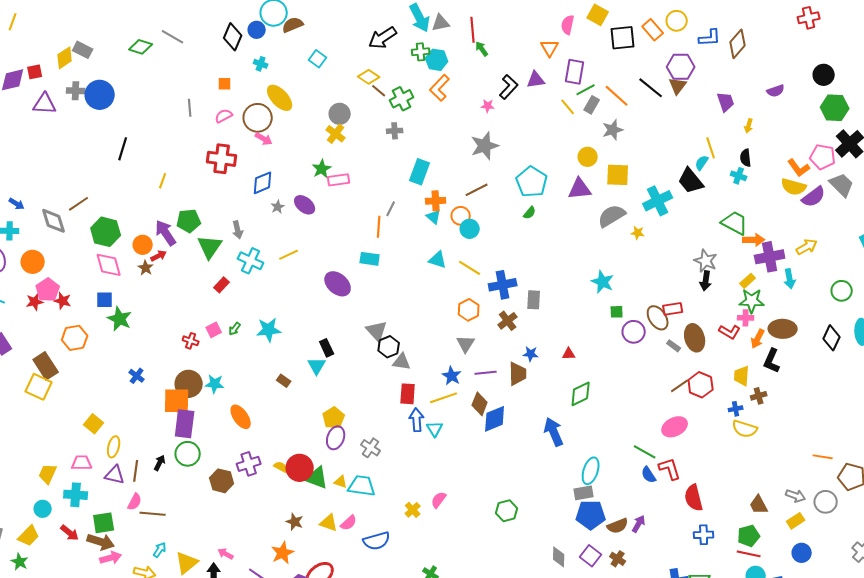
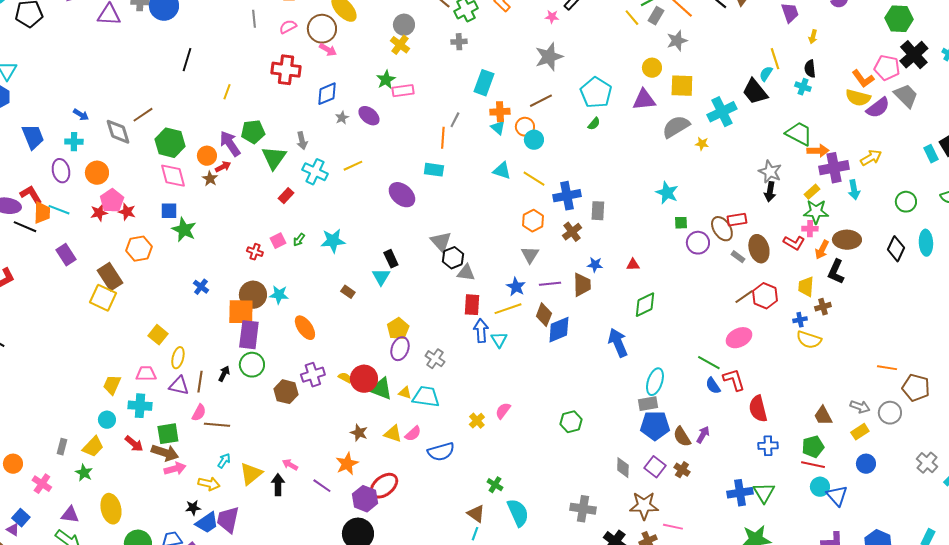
brown semicircle: (618, 526) -> (682, 437), turned 80

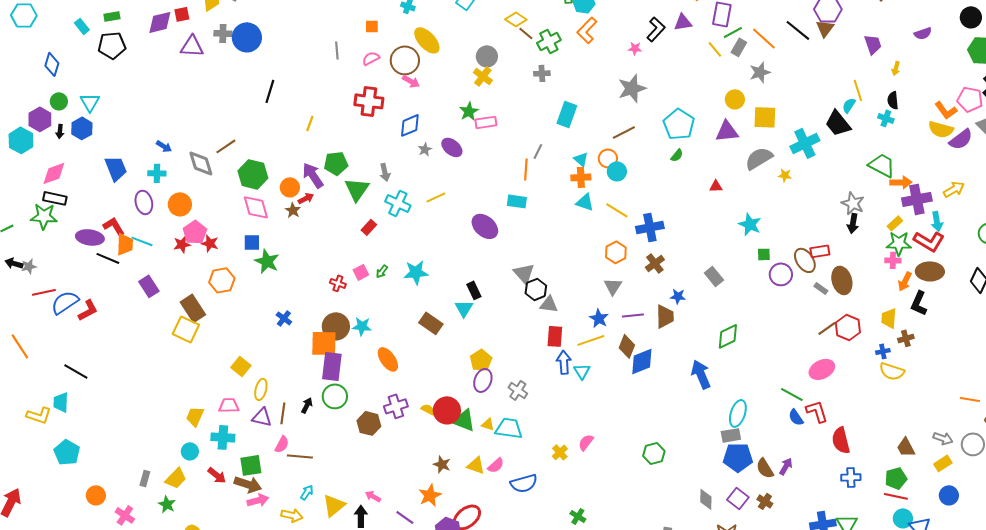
orange cross: (500, 112) -> (581, 177), moved
gray rectangle: (598, 211) -> (714, 276), moved, turned -42
red L-shape: (794, 243) -> (929, 241), moved, size x1.4
red triangle: (633, 265) -> (716, 186), moved
brown rectangle: (348, 292) -> (431, 323), size x1.6

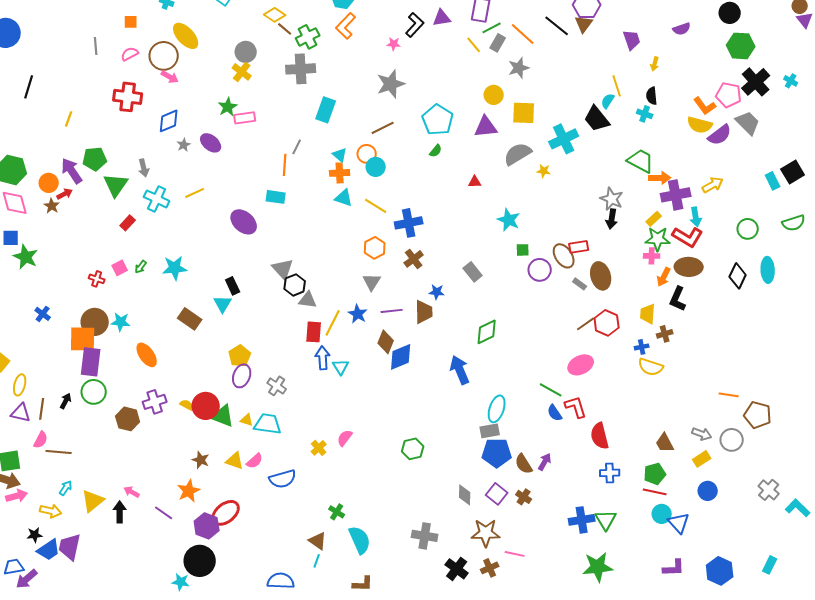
gray cross: (542, 73) -> (301, 69), size x1.8
yellow line: (591, 340) -> (333, 323), moved, turned -44

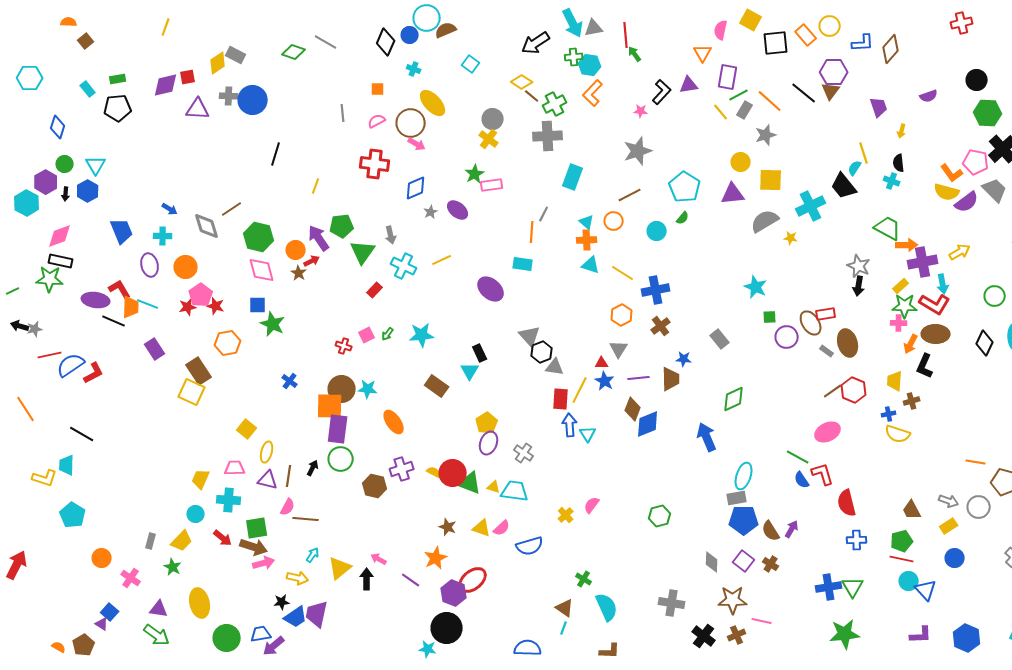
cyan circle: (376, 167) -> (657, 231), moved
red triangle: (475, 182) -> (602, 363), moved

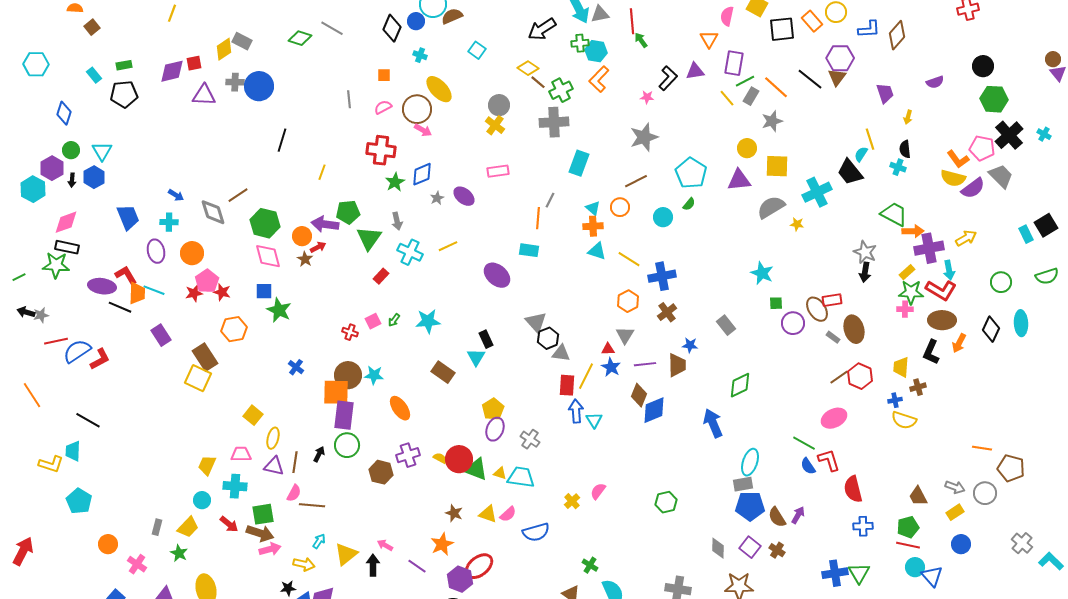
green star: (475, 174) -> (395, 182), moved
purple arrow: (319, 238) -> (325, 224), turned -48
orange arrow: (911, 344) -> (959, 343), moved

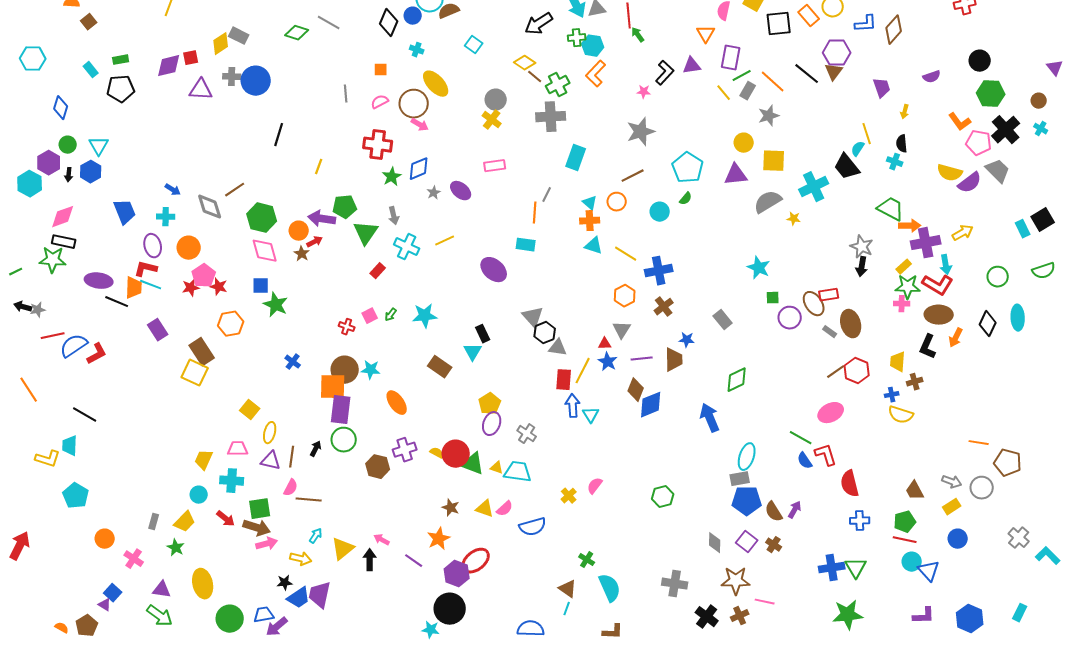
brown circle: (1053, 59) -> (1039, 101), moved
orange L-shape: (958, 159) -> (960, 122), moved
red L-shape: (126, 275) -> (146, 269), moved, turned -45

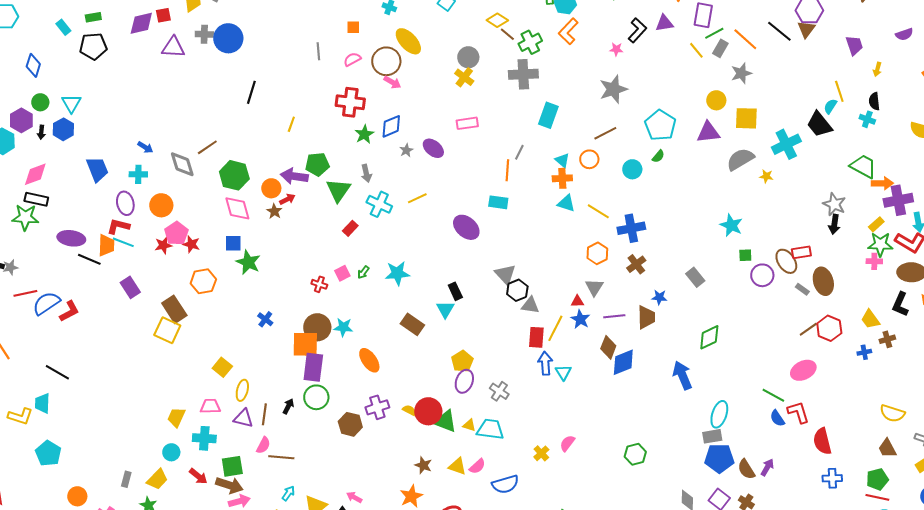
yellow trapezoid: (898, 362) -> (870, 319), turned -40
yellow semicircle: (901, 415) -> (892, 413), moved

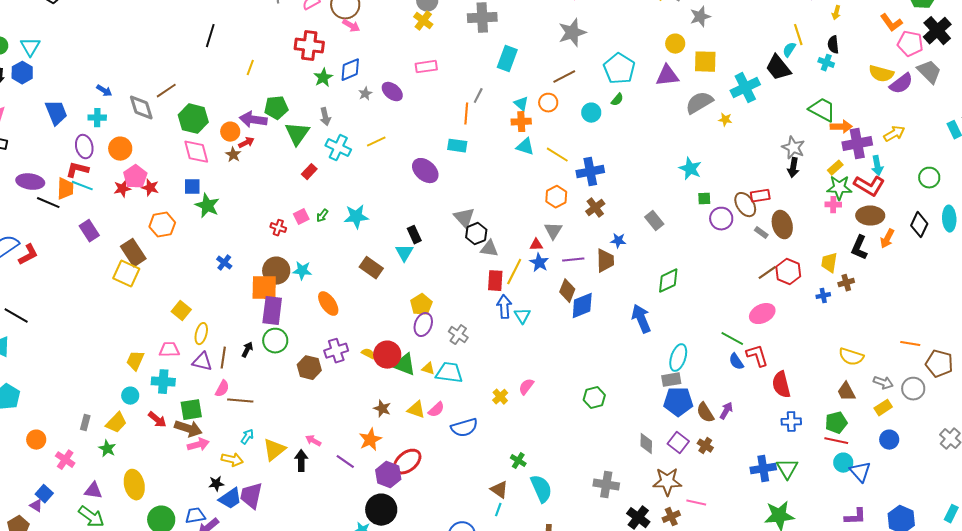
yellow trapezoid: (870, 319) -> (829, 263), turned 45

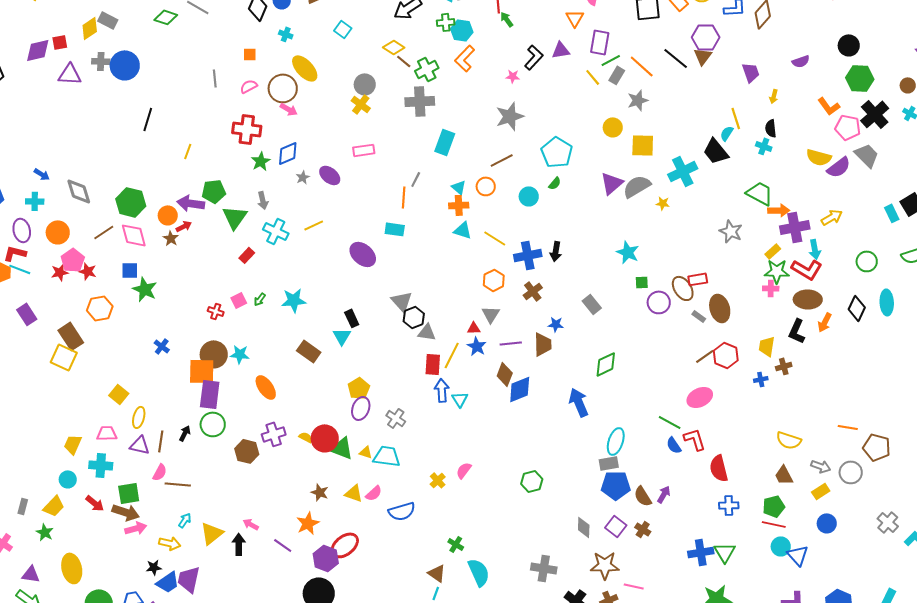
purple triangle: (667, 76) -> (612, 183), moved, turned -35
brown line: (166, 91) -> (104, 232), moved
black arrow: (793, 168) -> (556, 251), moved

